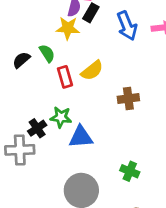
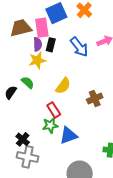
red rectangle: (65, 77) -> (54, 110), moved
black cross: (37, 128) -> (23, 139), moved
gray cross: (20, 150) -> (28, 157), turned 30

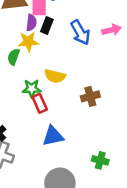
green semicircle: (28, 83) -> (13, 57), moved, turned -120
yellow semicircle: (63, 86) -> (55, 76), turned 60
green star: (50, 125) -> (32, 89), moved

